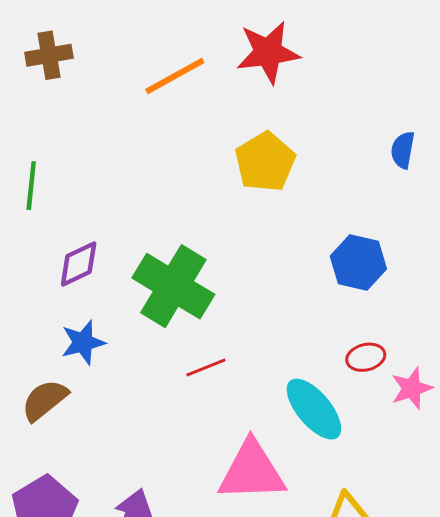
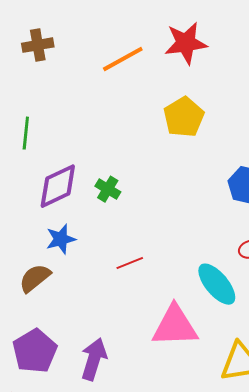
purple diamond: (79, 264) -> (58, 186), size x1.4
green cross: (173, 286) -> (108, 189), moved, size x0.5
red line: (206, 368) -> (130, 263), moved

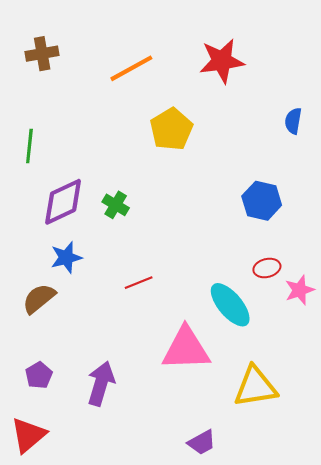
red star: (186, 43) -> (222, 61), moved
yellow pentagon: (184, 117) -> (171, 129), moved
purple pentagon: (35, 351) -> (39, 375), size x0.6

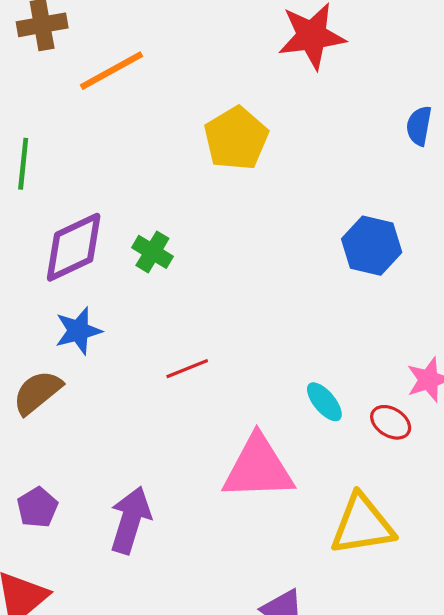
orange line: (131, 68) -> (111, 71), moved
red ellipse: (267, 268) -> (391, 422), moved, turned 45
cyan ellipse: (230, 305) -> (324, 402), size x0.6

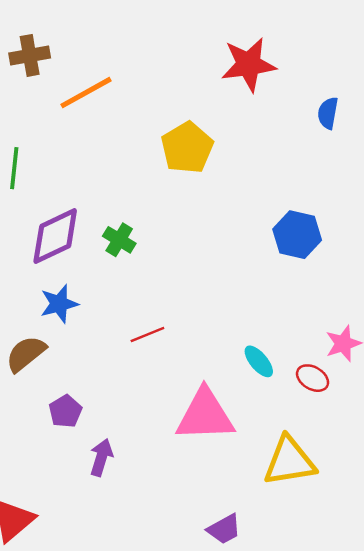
blue semicircle: (419, 126) -> (328, 113), moved
purple pentagon: (37, 507) -> (65, 411), moved
purple arrow: (130, 520) -> (101, 457), size x0.7

